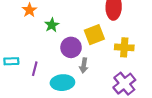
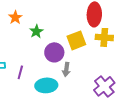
yellow cross: (124, 47) -> (104, 37), moved

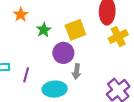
yellow cross: (104, 37) -> (118, 36), turned -30
yellow square: (76, 40) -> (75, 30), moved

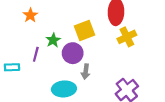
green star: (44, 30) -> (53, 40), moved
purple line: (26, 75) -> (36, 54), moved

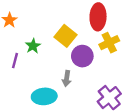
yellow square: (85, 30) -> (66, 36), turned -30
purple circle: (73, 53) -> (82, 56), moved

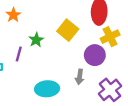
purple circle: (82, 56) -> (95, 55), moved
gray arrow: (67, 78) -> (80, 77), moved

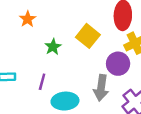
purple line: (19, 54) -> (42, 82), moved
gray arrow: (80, 77) -> (101, 88), size x1.5

